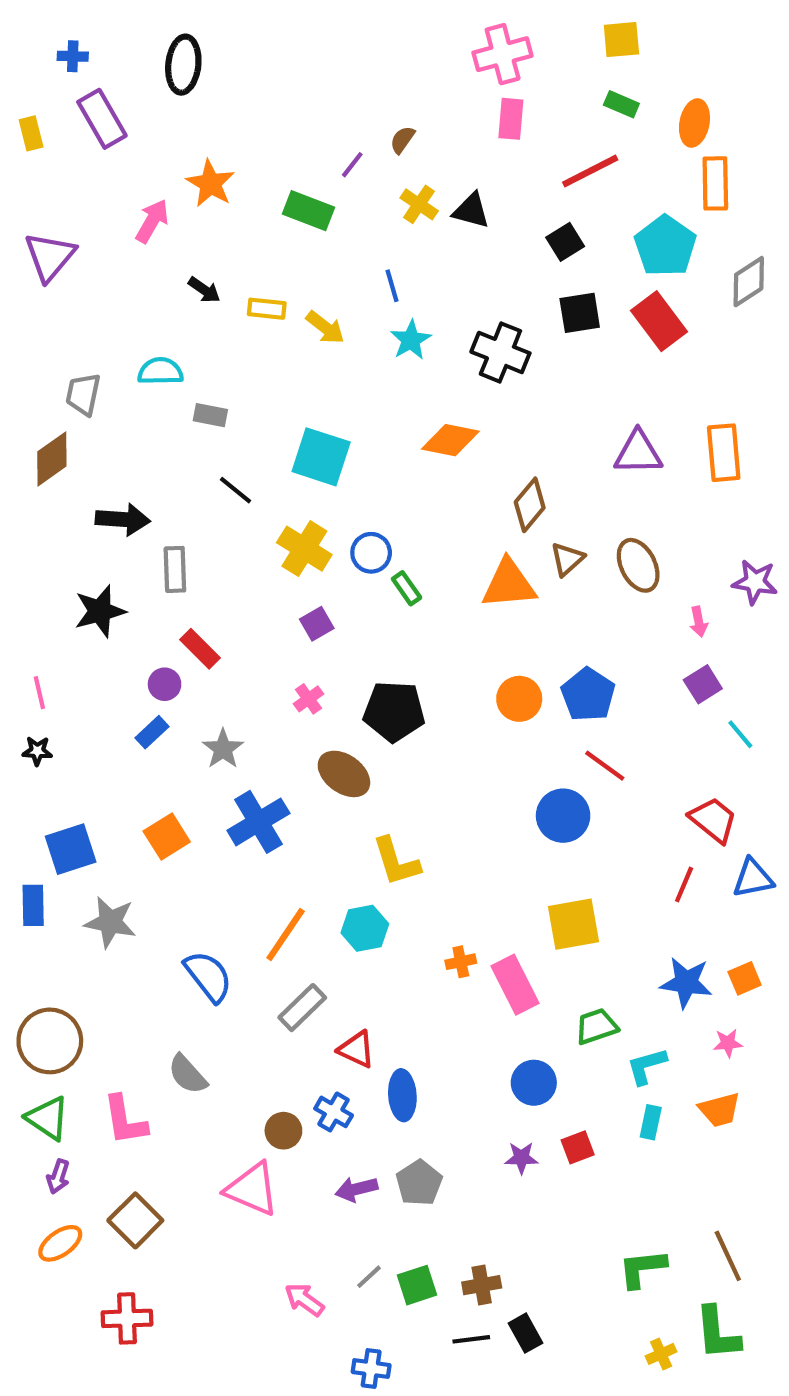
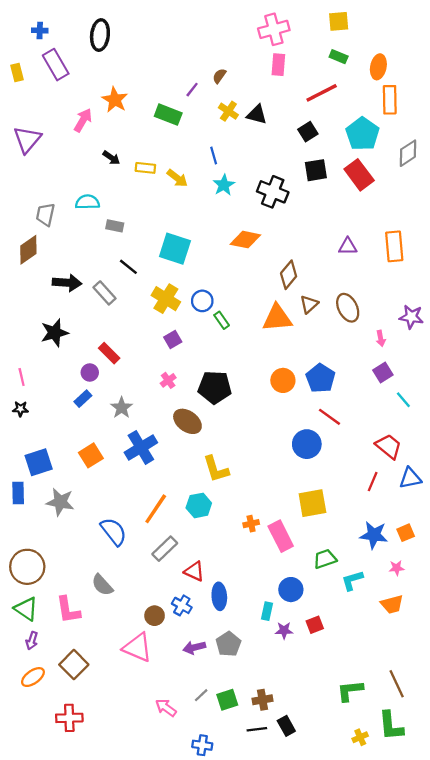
purple triangle: (638, 453) -> (348, 246), size x0.7
gray rectangle: (175, 569) -> (105, 293), moved, turned -40
cyan rectangle: (651, 1122) -> (267, 611), moved

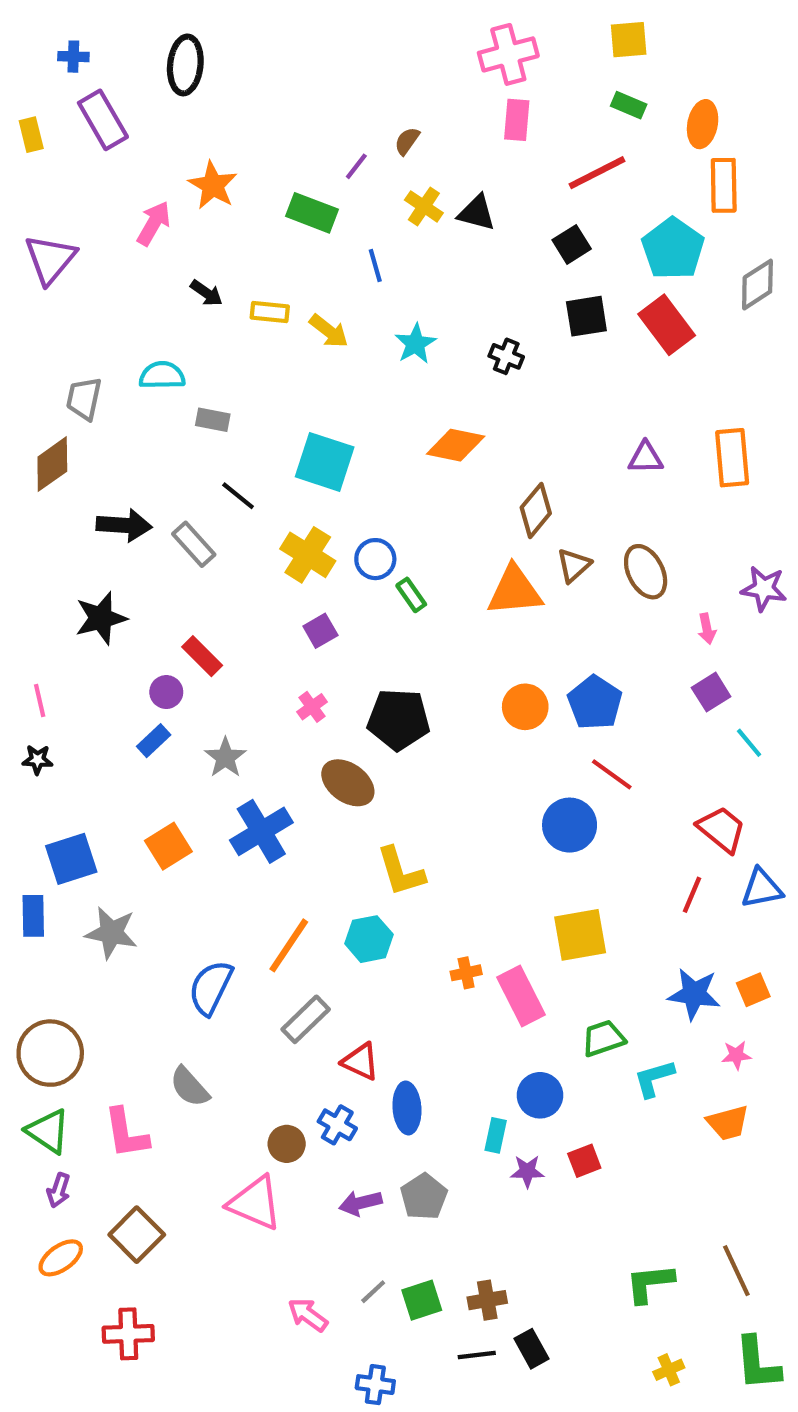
blue line: (214, 155) -> (375, 266), moved
black cross: (273, 192) -> (506, 356), size x0.6
blue semicircle: (114, 532) -> (211, 988), turned -116
green L-shape: (391, 726) -> (757, 1363), moved

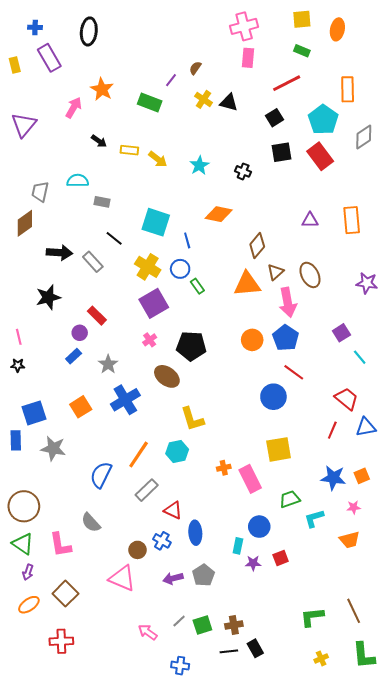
orange ellipse: (703, 124) -> (337, 29), moved
blue line: (375, 266) -> (187, 240), moved
pink arrow: (707, 629) -> (288, 302), moved, size x2.0
purple square: (320, 631) -> (154, 303), size x1.8

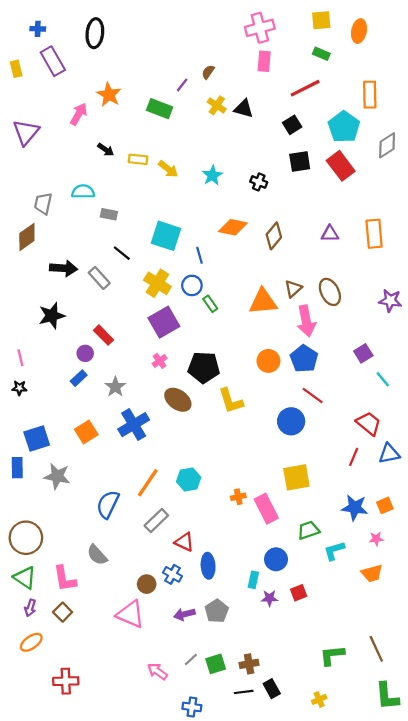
brown diamond: (257, 246) -> (274, 236), moved
yellow L-shape: (192, 419) -> (231, 401), moved
brown square: (65, 594) -> (63, 612), moved, size x0.7
yellow cross: (321, 658) -> (319, 699), moved

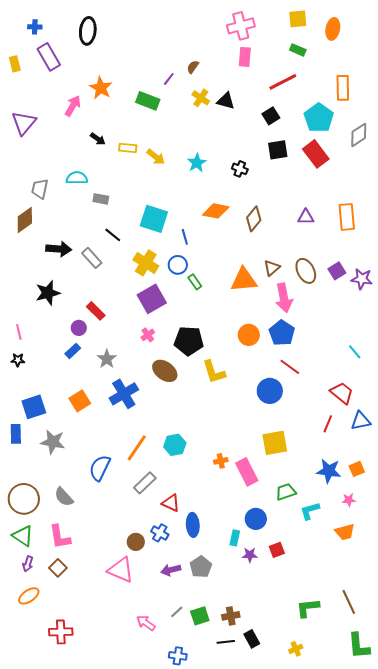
purple square: (363, 353) -> (337, 271), moved
gray semicircle: (97, 555) -> (64, 497), moved

